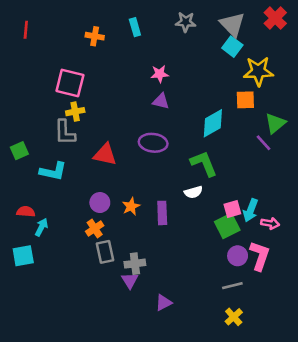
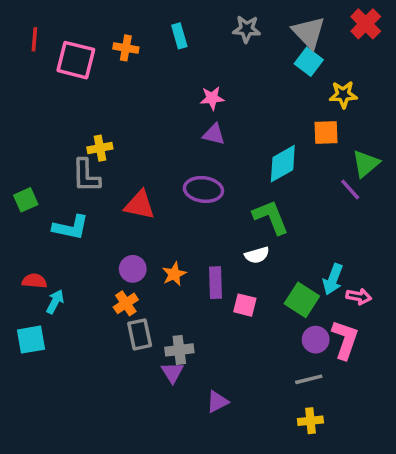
yellow star: (258, 71) -> (343, 95), size x0.7
pink square: (70, 83) -> (76, 60), moved
pink square: (232, 209) -> (245, 305), moved, turned 30
green square: (227, 226) -> (302, 300), turned -30
yellow cross: (234, 317) -> (310, 421), turned 36

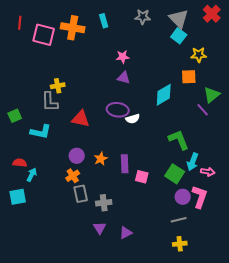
orange cross: (126, 48) -> (73, 28), size x1.6
green L-shape: (271, 217) -> (179, 140), moved
white semicircle: (257, 255) -> (133, 119), moved
purple triangle: (172, 372) -> (100, 228), moved

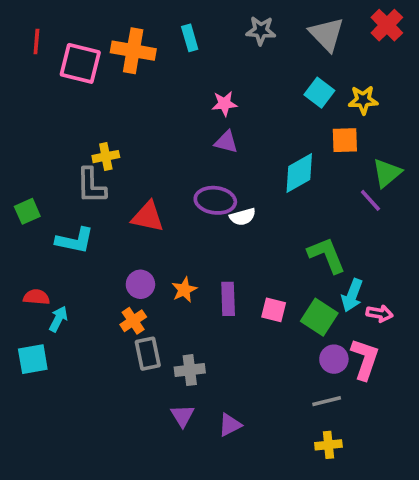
cyan square: (179, 36) -> (319, 93), moved
pink square: (142, 177) -> (274, 310), moved

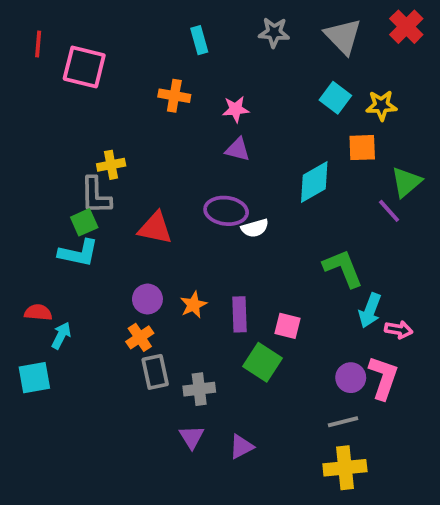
orange cross: (133, 51) -> (174, 96), moved, size x0.7
green square: (27, 211) -> (84, 222), moved
green square: (319, 317) -> (263, 362), moved
yellow cross: (328, 445) -> (345, 468), size x1.5

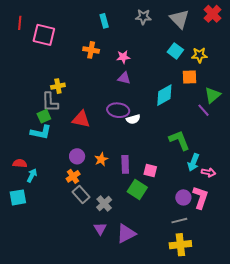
gray rectangle: (155, 372) -> (81, 194), turned -30
gray cross: (199, 389) -> (104, 204), turned -35
purple triangle: (241, 447) -> (126, 234), size x1.5

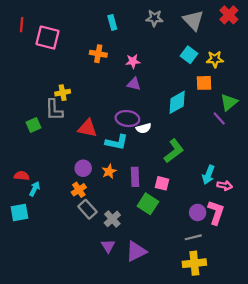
green square: (44, 116) -> (33, 125), moved
cyan L-shape: (41, 132) -> (117, 142), moved
green L-shape: (179, 140) -> (174, 151), moved, turned 75

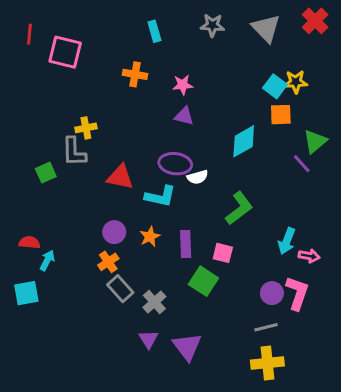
cyan square: (189, 55) -> (275, 86), moved
purple triangle: (136, 251) -> (187, 347), turned -40

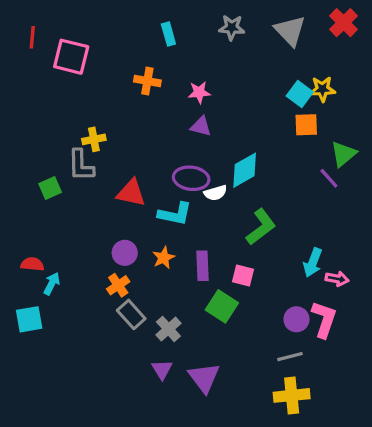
cyan diamond: (244, 141) -> (245, 170), moved

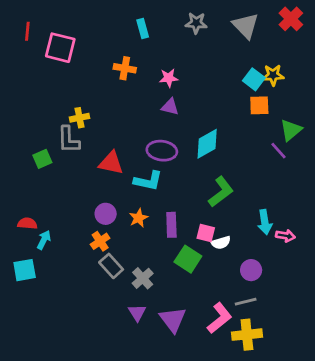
white semicircle: (215, 193) -> (221, 243), moved
cyan arrow: (313, 263) -> (265, 222), turned -30
pink L-shape: (324, 319) -> (220, 318), moved, turned 32

